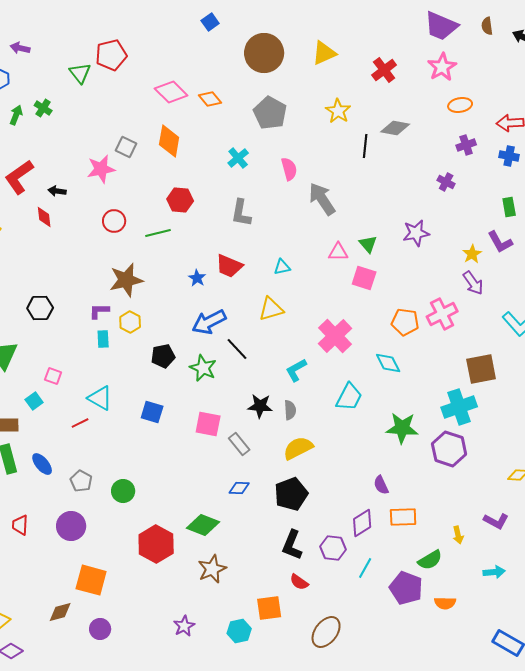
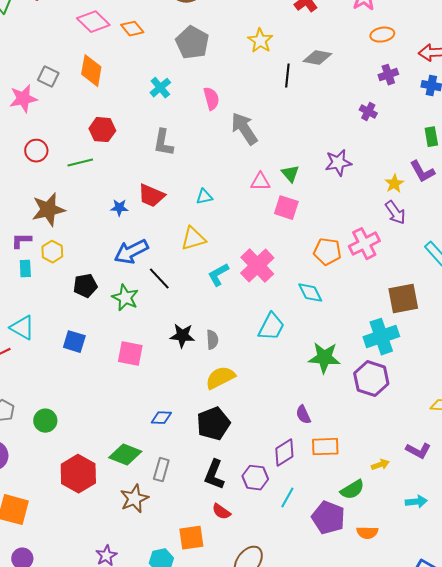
blue star: (197, 278) -> (119, 208), turned -30
cyan L-shape: (296, 370) -> (218, 275), moved
gray rectangle: (239, 444) -> (161, 470), moved, turned 55
yellow arrow: (458, 535) -> (380, 465), turned -96

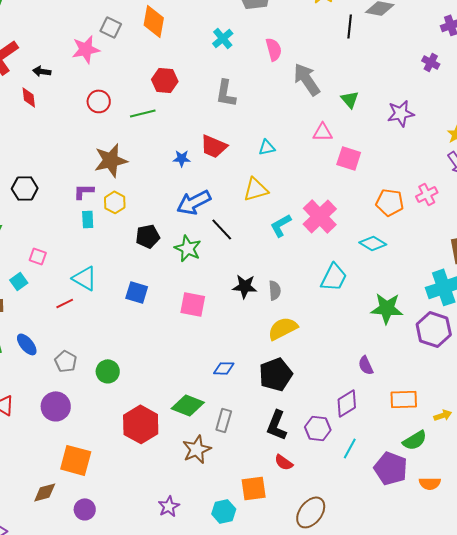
green triangle: (290, 174) -> (350, 99), moved
pink cross: (364, 244) -> (427, 194), size x0.7
cyan diamond: (310, 293) -> (373, 243), turned -32
orange rectangle: (325, 447) -> (404, 399), moved

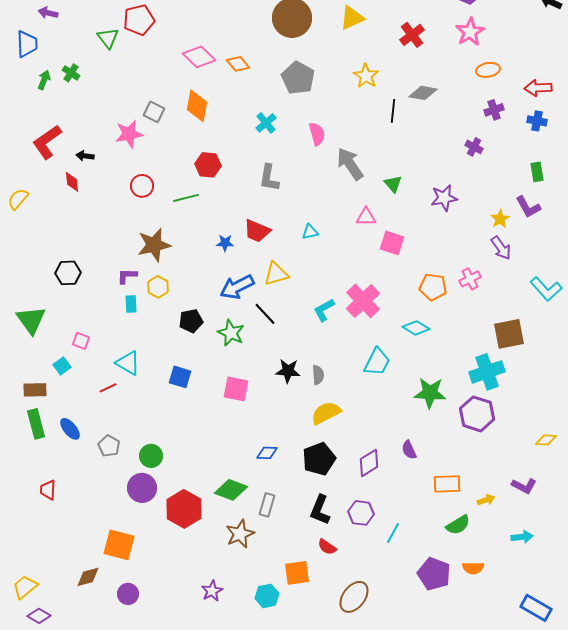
yellow triangle: (256, 189) -> (276, 274), moved
purple diamond: (347, 403) -> (369, 463), moved
purple circle: (56, 406) -> (142, 488), moved
purple pentagon: (391, 468) -> (434, 574), moved

